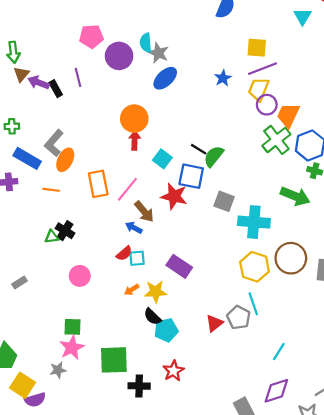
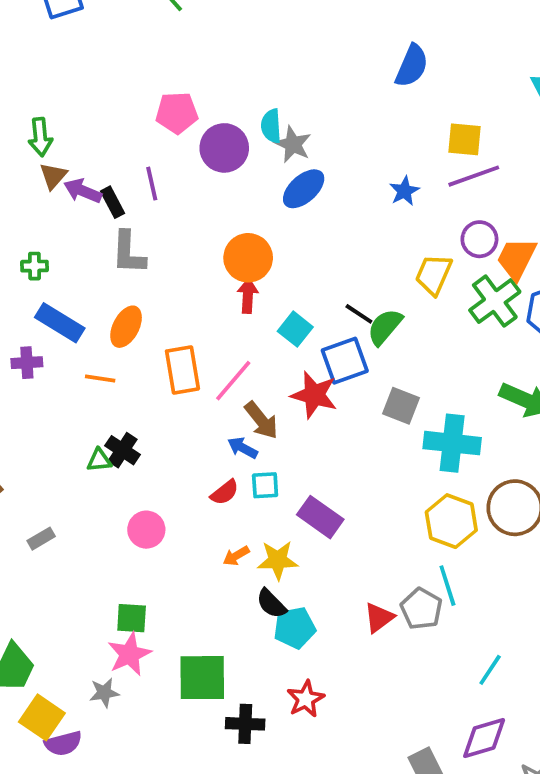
yellow trapezoid: (259, 89) -> (434, 275), moved
gray L-shape: (54, 143) -> (129, 253), moved, turned -40
blue square: (191, 176) -> (345, 361), turned -32
cyan square: (137, 258) -> (265, 485), moved

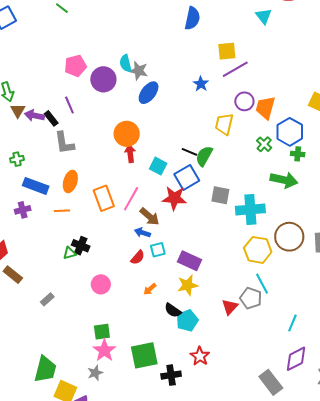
green cross: (495, 301) -> (264, 144), moved, size x0.6
yellow star: (278, 560) -> (188, 285), moved

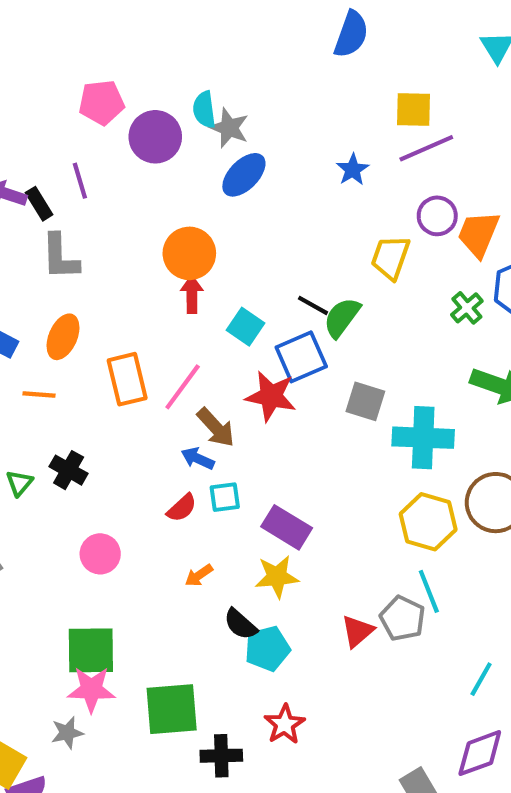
green triangle: (70, 253) -> (19, 483), moved, turned -40
green square: (102, 332) -> (91, 650), size x1.5
pink star: (104, 350) -> (91, 689), turned 30

